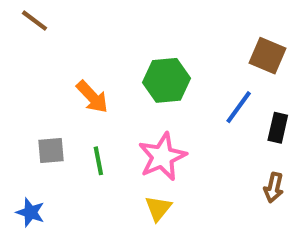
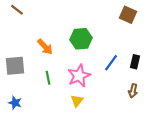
brown square: (268, 56) -> (128, 15), moved
blue line: (239, 107) -> (111, 63), moved
gray square: (51, 150) -> (15, 66), moved, size x1.5

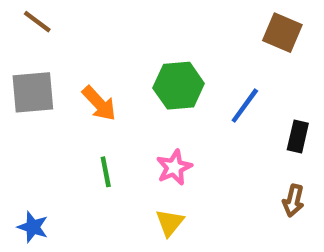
blue line: (111, 63) -> (245, 106), moved
gray square: (15, 66) -> (33, 92), moved
pink star: (79, 76) -> (174, 167), size x0.7

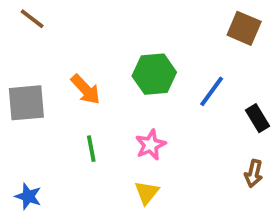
gray square: (33, 92) -> (26, 103), moved
black rectangle: (298, 136) -> (257, 118), turned -44

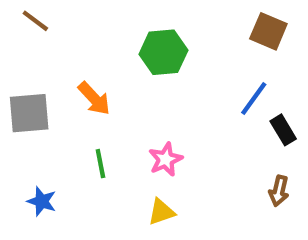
green hexagon: (154, 74) -> (163, 52), moved
blue line: (212, 91) -> (254, 98), moved
yellow triangle: (147, 193) -> (161, 212), turned 32
blue star: (28, 196) -> (42, 201), moved

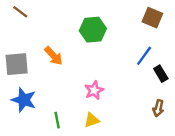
green line: (100, 164) -> (57, 120), moved
blue star: (42, 201) -> (24, 100), moved, size x1.5

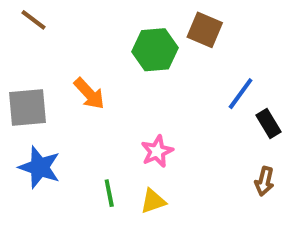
brown square: (152, 18) -> (205, 30), moved
green line: (57, 120) -> (109, 193), moved

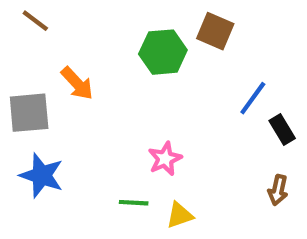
orange arrow: (89, 94) -> (77, 83), moved
green line: (109, 193) -> (134, 203), moved, turned -76
yellow triangle: (153, 201) -> (180, 215), moved

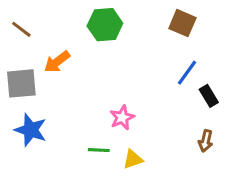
brown line: (35, 21) -> (21, 29), moved
brown square: (215, 31) -> (182, 23), moved
green hexagon: (163, 52) -> (105, 25), moved
orange arrow: (77, 83) -> (57, 62), turned 96

